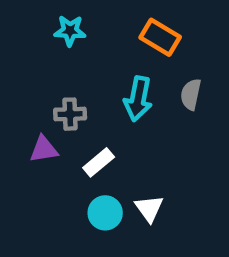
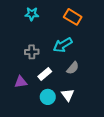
gray semicircle: (191, 94) -> (73, 68), moved, turned -152
cyan arrow: (138, 99) -> (63, 45), turned 48
purple triangle: (44, 149) -> (21, 82), moved

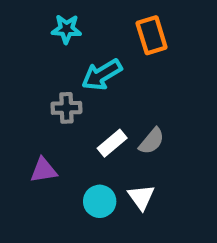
orange rectangle: (73, 17) -> (152, 35), turned 42
cyan arrow: (63, 45) -> (102, 75), moved
white rectangle: (45, 74) -> (112, 143), moved

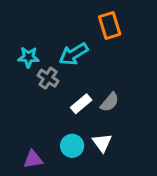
cyan star: (66, 29) -> (29, 57), moved
gray cross: (66, 108) -> (48, 78), turned 35
purple triangle: (44, 170) -> (33, 159), moved

